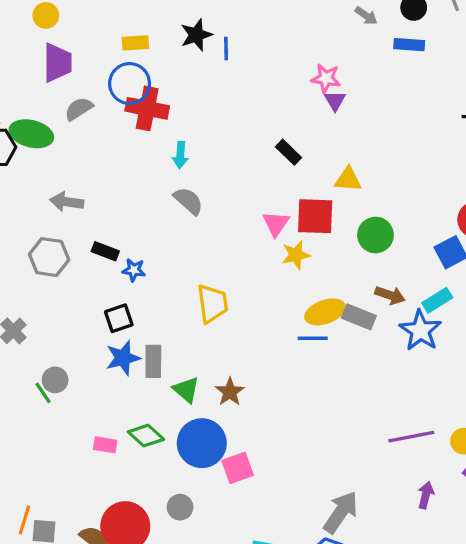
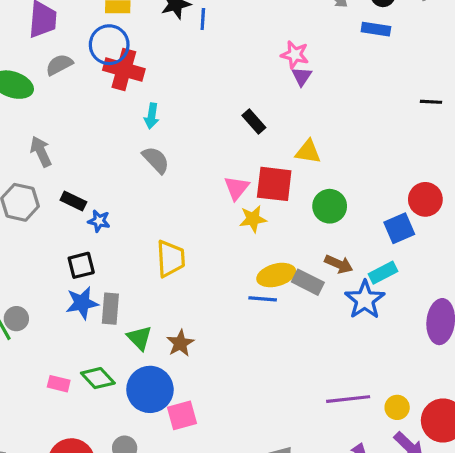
gray arrow: (67, 202) -> (41, 152), turned 52

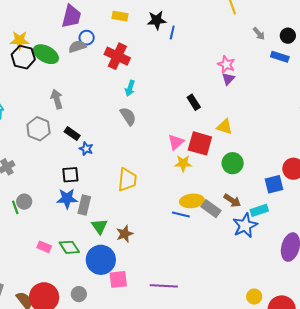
blue circle: (109, 45) -> (87, 38), moved, size x0.6
purple line: (348, 399) -> (164, 286), moved

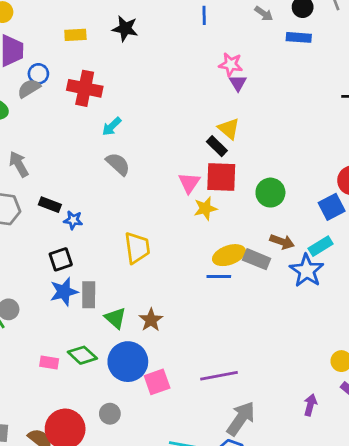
black star: (157, 20) -> (125, 29), turned 30
blue line: (172, 33) -> (204, 15), moved
cyan arrow: (130, 88) -> (112, 127), turned 42
black rectangle: (194, 102) -> (217, 146), moved
yellow triangle: (225, 127) -> (229, 129), moved, turned 36

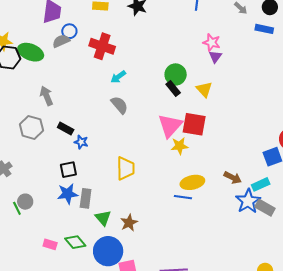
black rectangle: (217, 146) -> (173, 88), moved
pink triangle: (189, 183) -> (170, 126), size x1.5
green circle: (270, 193) -> (176, 75), moved
gray rectangle: (257, 259) -> (265, 208), moved

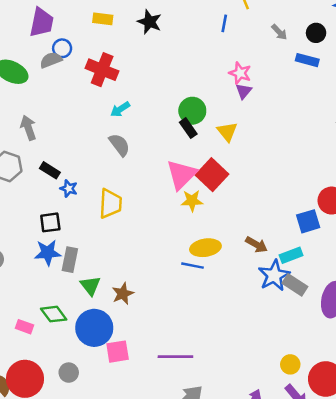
red square: (194, 124) -> (212, 175), turned 30
yellow trapezoid: (126, 168) -> (110, 204), moved
pink rectangle: (50, 244) -> (25, 327), moved

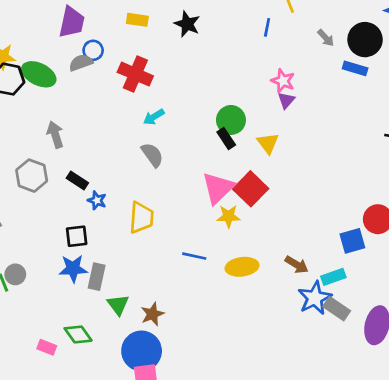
black circle: (316, 33) -> (365, 40), size x1.6
blue line: (192, 266) -> (194, 256), moved
blue circle: (94, 328) -> (142, 351), moved

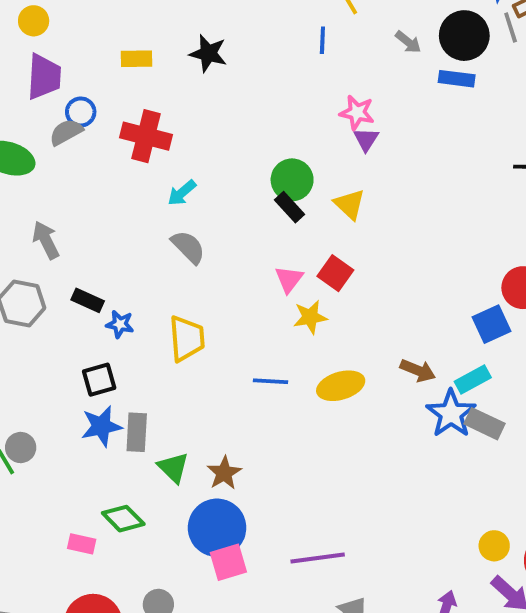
pink triangle: (218, 188) -> (289, 279), size x0.6
red square: (251, 189) -> (335, 273), size x0.7

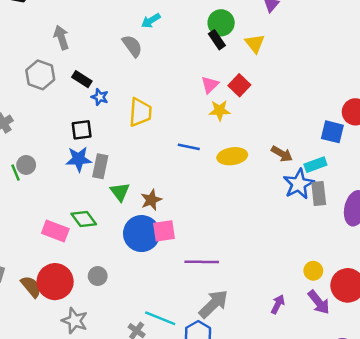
gray semicircle: (188, 247) -> (132, 46), moved
blue square: (491, 324) -> (332, 132), turned 30
gray rectangle: (485, 424) -> (319, 193), turned 50
pink rectangle: (82, 544) -> (55, 231), size x1.5
pink square: (228, 562) -> (164, 231), moved

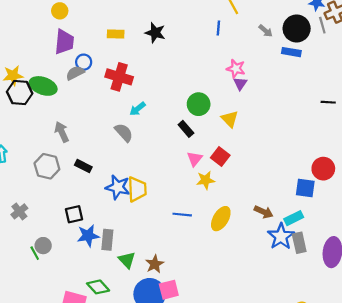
black rectangle: (217, 40) -> (186, 129), moved
blue star: (100, 97) -> (118, 187), moved, size x1.6
black square: (82, 130) -> (74, 214), moved
yellow ellipse: (232, 156) -> (221, 219), turned -45

